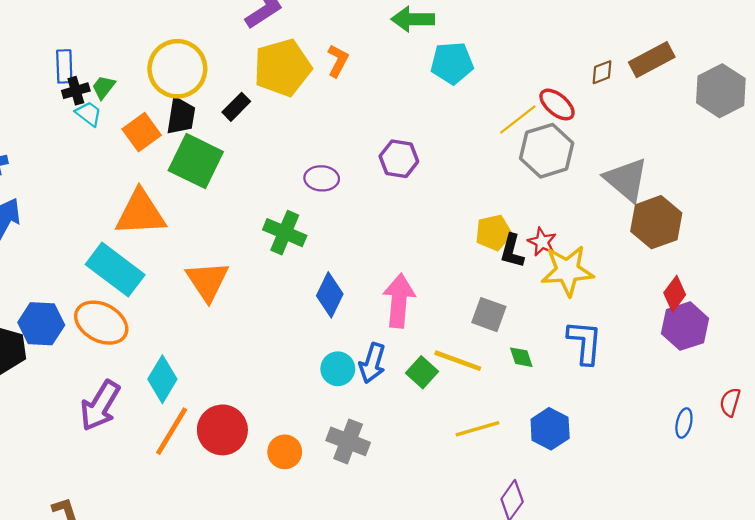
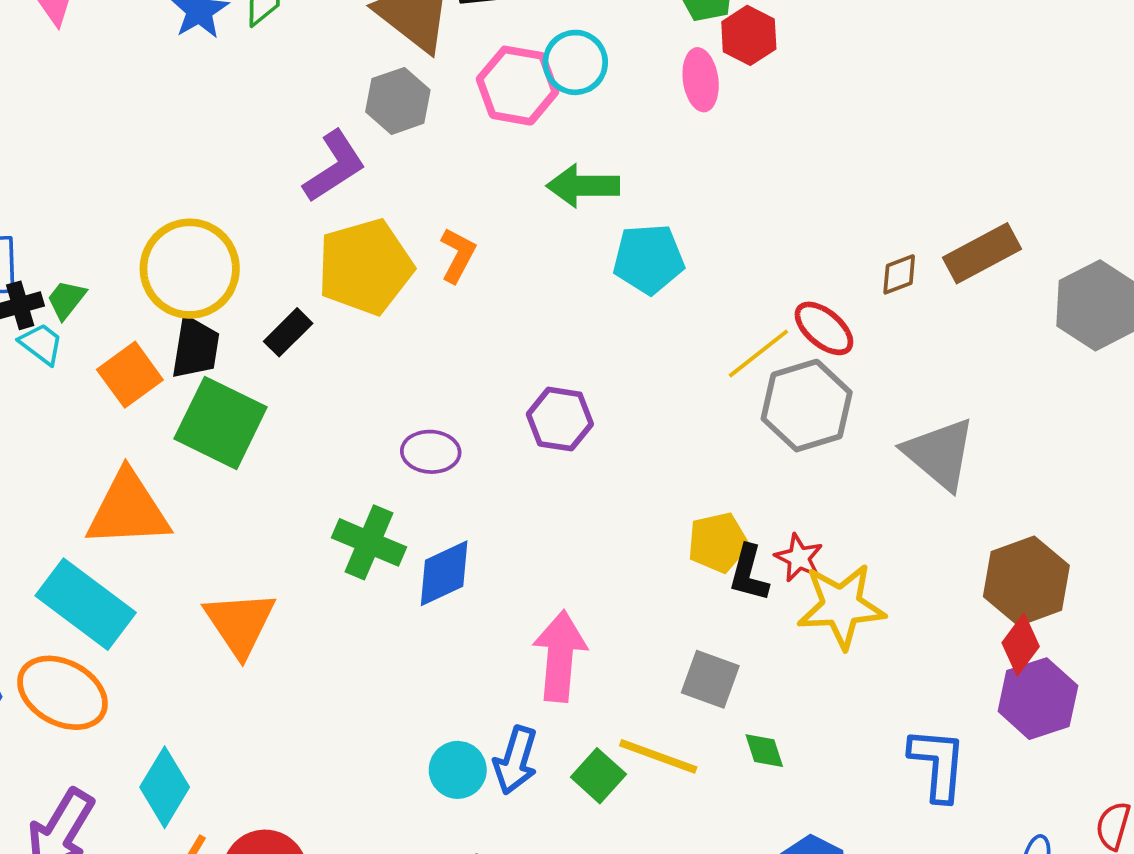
brown hexagon: (656, 222) -> (1026, 581), moved
blue diamond: (330, 295) -> (444, 573), moved, turned 39
blue L-shape: (585, 342) -> (938, 764), moved

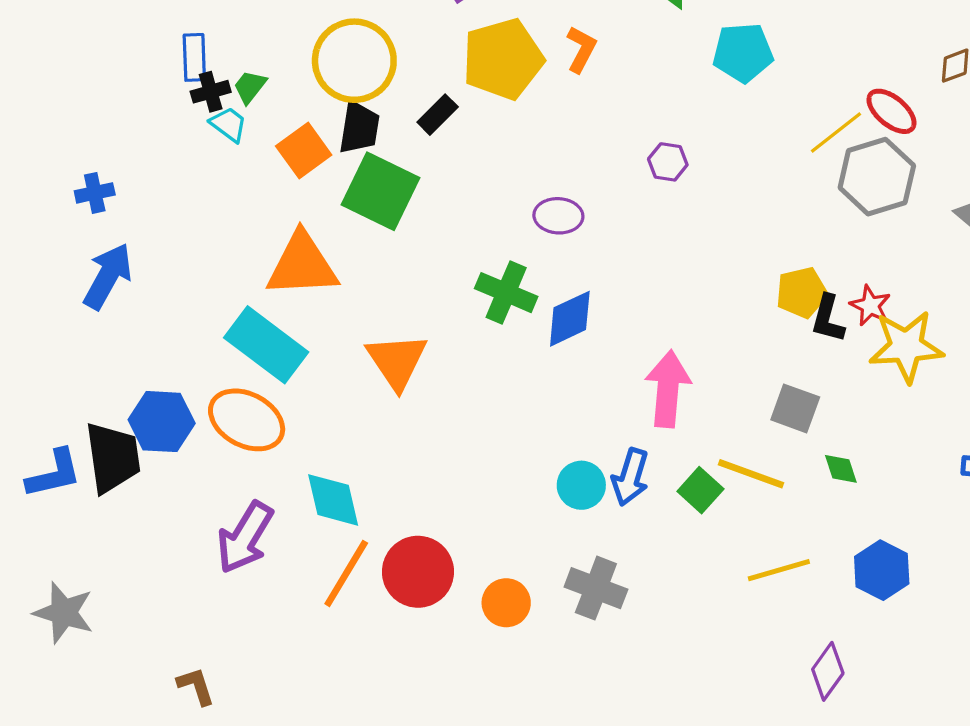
purple hexagon: (560, 419) -> (668, 162), moved, size x0.7
cyan diamond: (165, 787) -> (333, 500), turned -44

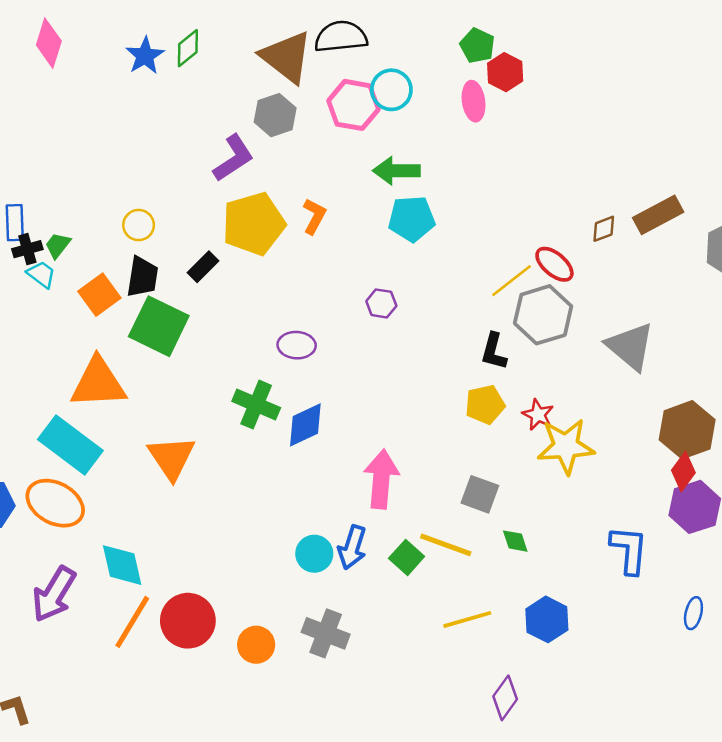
cyan pentagon: (743, 53) -> (412, 219), moved
yellow circle: (354, 61) -> (139, 225), size x0.5
black L-shape: (828, 319) -> (494, 351), moved

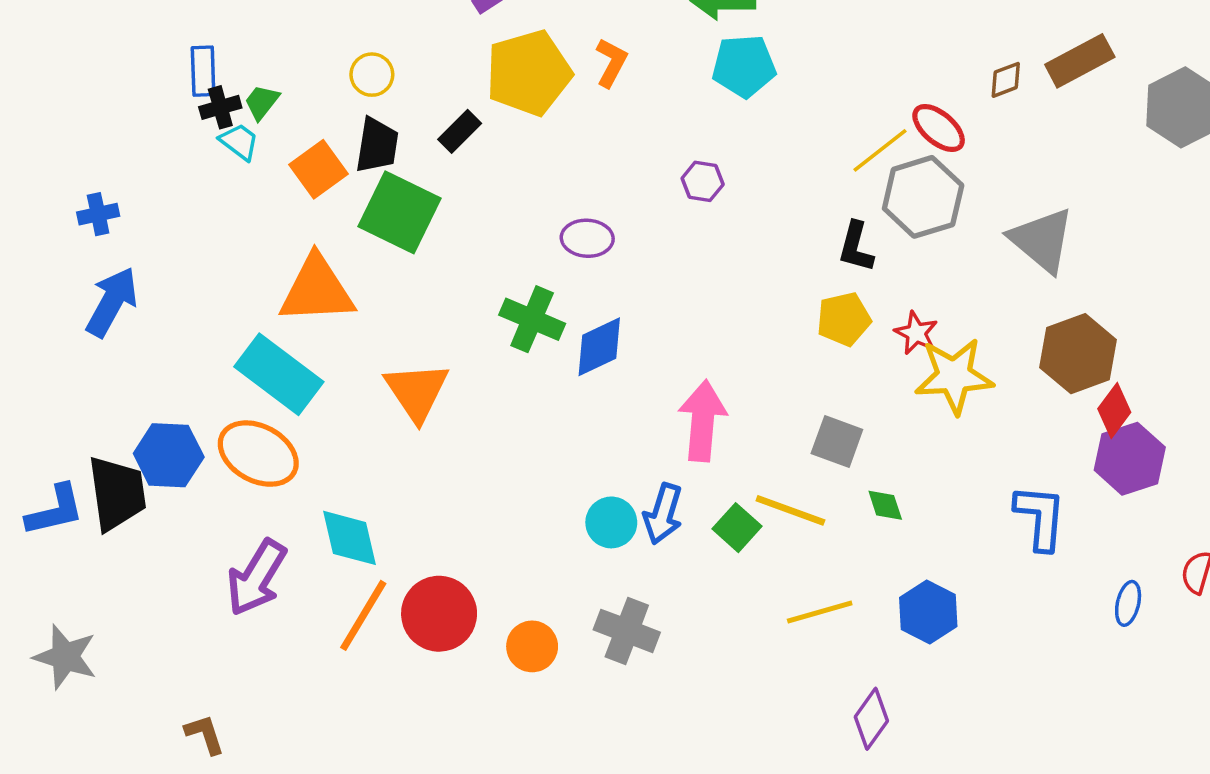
brown hexagon: (687, 430) -> (1078, 354), moved

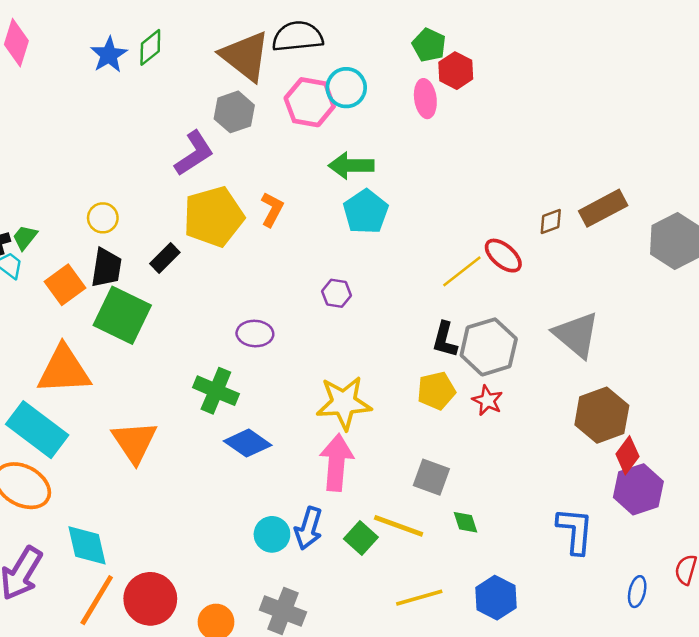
cyan pentagon: (744, 66) -> (366, 212), turned -30
gray hexagon: (923, 197) -> (489, 347), moved
blue diamond: (599, 347) -> (248, 443), moved, turned 60
yellow star: (954, 376) -> (344, 403), moved

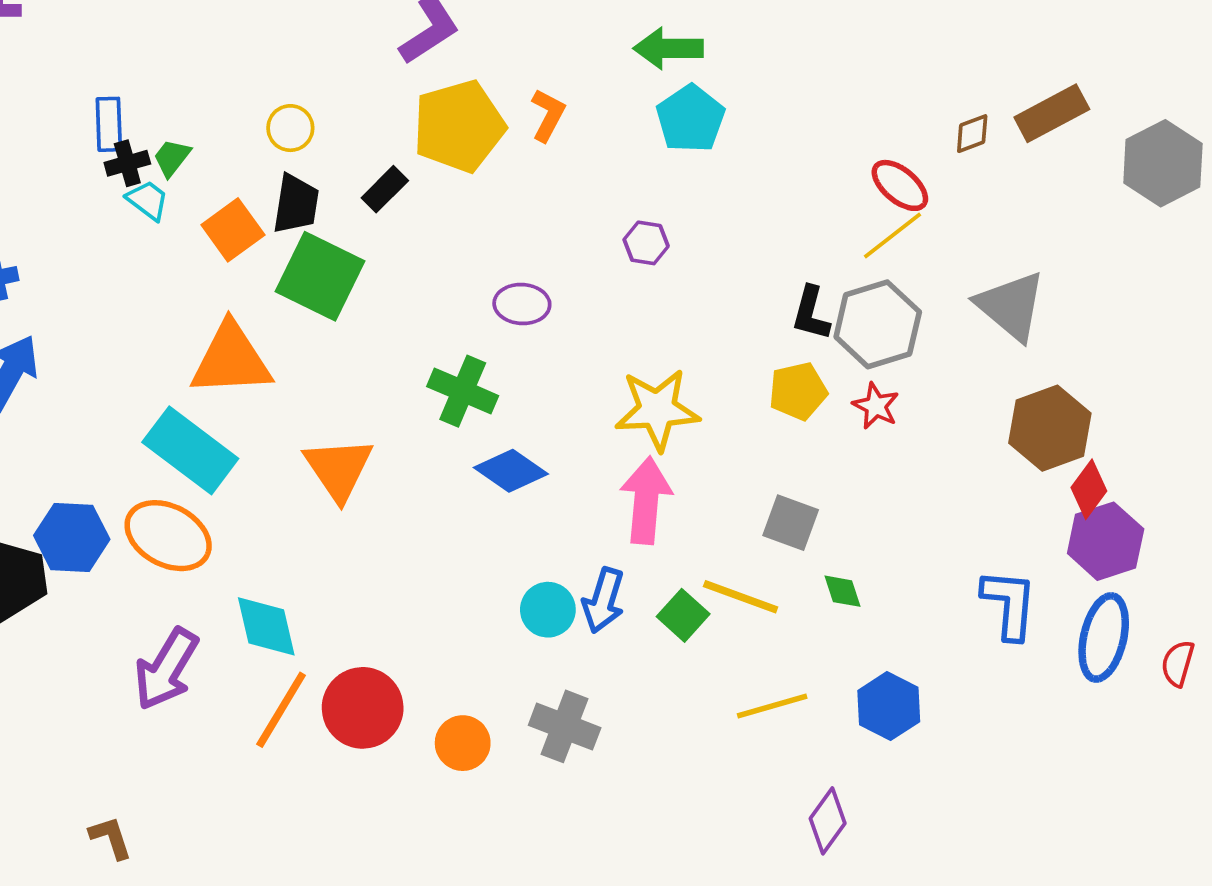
yellow line: (462, 271) -> (892, 235), moved
blue ellipse: (637, 592) -> (1104, 637), moved, size x1.8

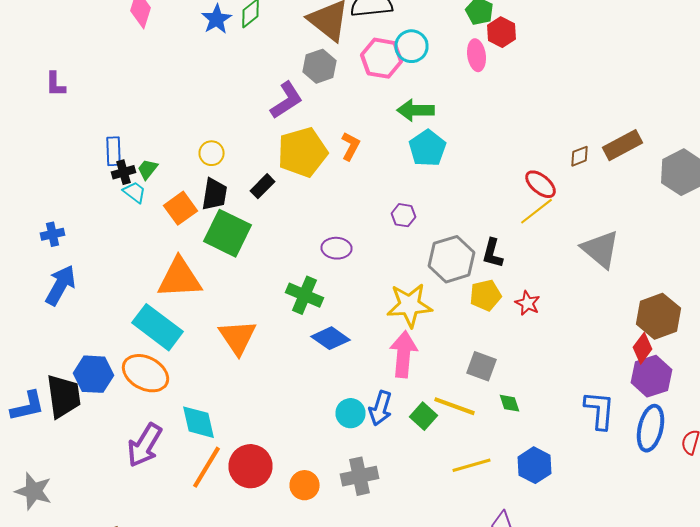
gray hexagon: (878, 324) -> (452, 259), moved
brown hexagon: (1050, 428) -> (658, 316), moved
gray cross: (565, 726) -> (360, 476), turned -33

